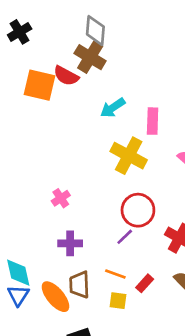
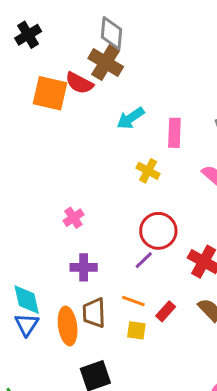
yellow cross: (129, 156) -> (148, 171), size x0.6
orange ellipse: (55, 297) -> (68, 326), turned 32

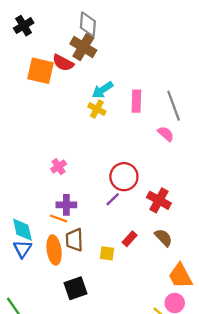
yellow cross: (148, 171) -> (97, 109), moved
orange line: (133, 301) -> (59, 218), moved

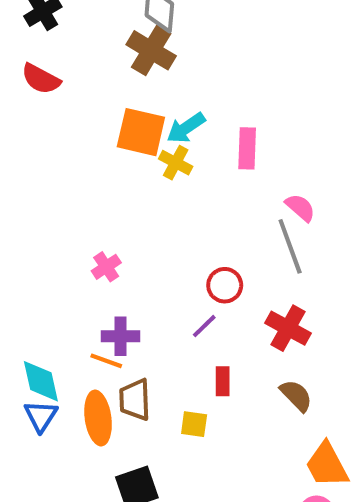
red semicircle: (63, 63) -> (41, 79), moved
orange square: (41, 71) -> (141, 132), moved
gray line: (174, 106) -> (290, 246), moved
red circle: (124, 177) -> (225, 285), size x0.7
red rectangle: (130, 239) -> (223, 381), moved, turned -42

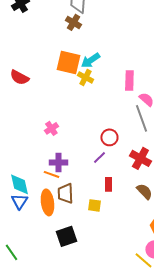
brown cross: (151, 50) -> (73, 22), size x0.7
red semicircle: (41, 79) -> (19, 77), moved
pink rectangle: (247, 148) -> (129, 80), moved

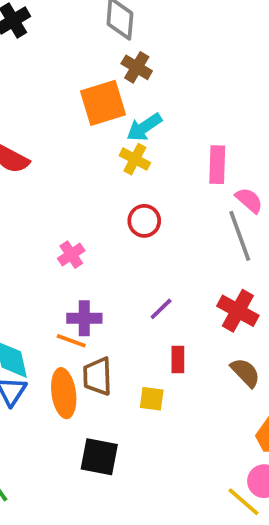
brown cross: (73, 22) -> (137, 67), moved
orange square: (68, 62) -> (103, 103), moved, turned -30
red circle: (109, 137) -> (144, 221), moved
black square: (66, 236) -> (99, 457), turned 30

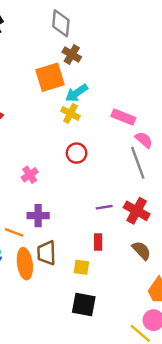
pink rectangle: (217, 165) -> (123, 117), turned -70
purple line: (161, 309) -> (104, 207), moved, turned 35
orange line: (71, 341) -> (14, 232), moved
black square: (99, 457) -> (84, 305), moved

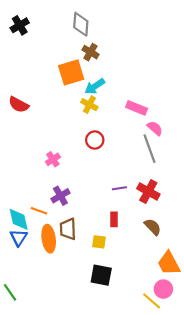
purple cross: (38, 216) -> (60, 196), turned -30

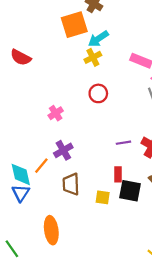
yellow cross: (89, 105) -> (93, 57), turned 35
orange line: (39, 211) -> (41, 166), turned -70
orange ellipse: (49, 239) -> (51, 230), moved
black square: (101, 275) -> (130, 191), moved

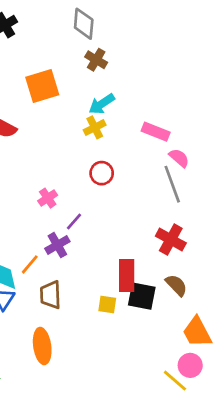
orange square: (74, 25) -> (42, 86), moved
purple line: (123, 143) -> (74, 222), moved, turned -40
red rectangle: (118, 174) -> (127, 275), size x1.6
brown trapezoid: (71, 184) -> (50, 295), moved

